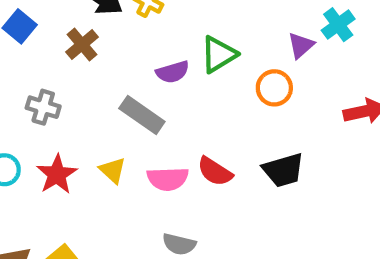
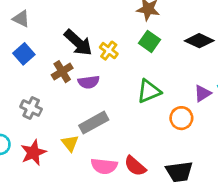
purple semicircle: (173, 72) -> (89, 82), moved
gray rectangle: (142, 115) -> (94, 123), turned -72
yellow triangle: (113, 170) -> (70, 143), moved

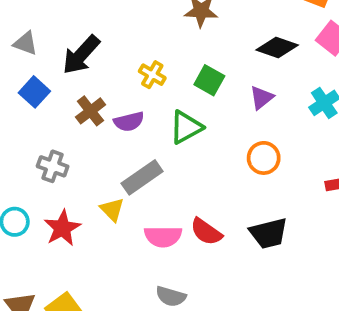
green square: (149, 41) -> (209, 80), moved
black arrow: (78, 43) -> (81, 55), moved, turned 96
green triangle: (149, 91) -> (186, 127), moved
purple triangle: (203, 93) -> (262, 98), moved

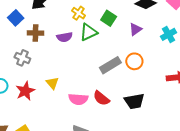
brown cross: (90, 111) -> (36, 33), moved, turned 35
green triangle: (186, 127) -> (89, 32), moved
gray rectangle: (142, 177) -> (110, 65), moved

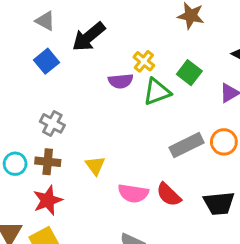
brown cross: (36, 33) -> (48, 162), moved
purple semicircle: (64, 37) -> (121, 81), moved
red star: (25, 91) -> (48, 200), moved

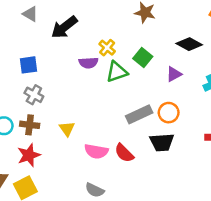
blue square: (47, 61) -> (29, 65), moved, turned 30
black trapezoid: (219, 203) -> (162, 142), moved

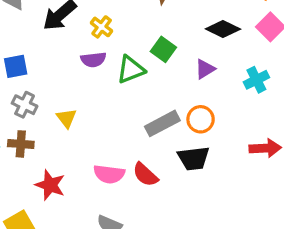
yellow cross: (107, 48) -> (102, 27), moved
yellow triangle: (67, 129) -> (66, 118), moved
red star: (29, 155) -> (50, 185), moved, turned -30

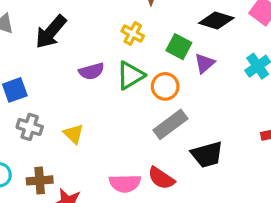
yellow cross: (102, 27) -> (133, 34), moved
green square: (163, 49) -> (179, 47), moved
orange circle: (201, 119) -> (165, 86), moved
brown cross: (21, 144) -> (40, 180), moved

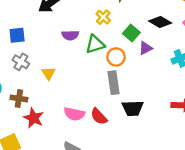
gray rectangle: (170, 124) -> (113, 83), turned -75

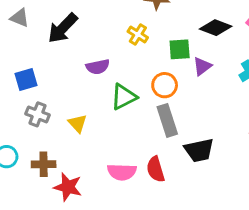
green square: (131, 33) -> (180, 49), turned -35
green triangle: (95, 44) -> (124, 97), moved
red semicircle: (99, 116) -> (156, 169), turned 36

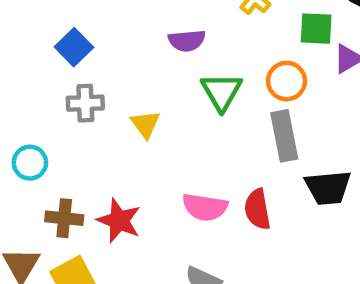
blue square: (26, 79) -> (74, 47), turned -35
green triangle: (124, 97) -> (221, 92), turned -40
gray cross: (37, 114) -> (85, 103), turned -30
brown cross: (44, 164) -> (64, 218), moved

